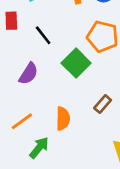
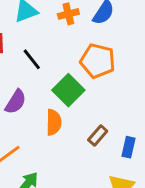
orange semicircle: (63, 119) -> (54, 122), moved

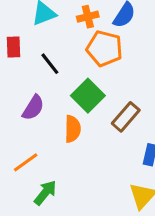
orange pentagon: (98, 61) -> (105, 48), moved
brown rectangle: (98, 136) -> (126, 117), moved, size x1.4

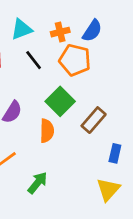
black line: (50, 64) -> (34, 60), moved
green arrow: (45, 193) -> (38, 183), moved

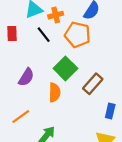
orange cross: (60, 32) -> (56, 15), moved

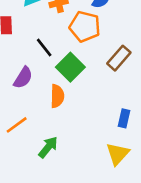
black line: (44, 35) -> (44, 48), moved
brown rectangle: (93, 84) -> (119, 58), moved

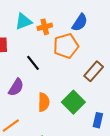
orange pentagon: (85, 27) -> (66, 46), turned -30
green square: (70, 67) -> (73, 102), moved

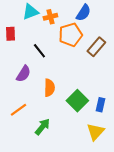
brown rectangle: (94, 71) -> (96, 47), moved
green square: (73, 102) -> (77, 101), moved

